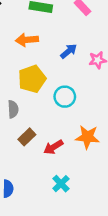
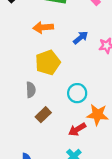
cyan circle: (65, 97) -> (77, 93), moved
red arrow: (53, 147) -> (77, 129), moved

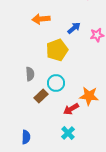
yellow pentagon: (48, 63) -> (57, 50), moved
cyan circle: (77, 93) -> (56, 83), moved

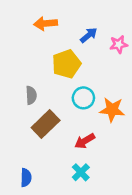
cyan circle: (56, 83) -> (83, 98), moved
brown rectangle: (41, 96) -> (46, 124), size x1.5
orange star: (89, 96) -> (112, 110), moved

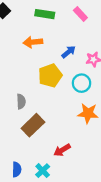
cyan circle: (83, 98) -> (82, 83), moved
red arrow: (85, 141) -> (62, 150), moved
cyan cross: (81, 172) -> (43, 171), moved

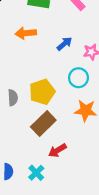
yellow pentagon: (50, 76) -> (42, 92), moved
brown rectangle: (33, 125) -> (43, 123), moved

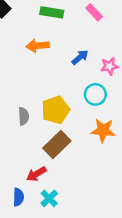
red arrow: (57, 150) -> (36, 174), moved

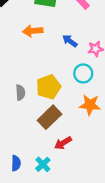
blue arrow: (80, 57) -> (70, 41), turned -104
red arrow: (36, 174) -> (63, 143), moved

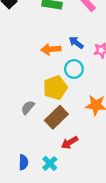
orange arrow: (33, 31) -> (51, 49), moved
cyan circle: (83, 73) -> (74, 69), moved
gray semicircle: (20, 93) -> (28, 107), moved, turned -136

